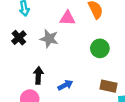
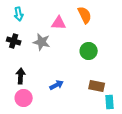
black cross: (19, 38) -> (14, 41), turned -32
black arrow: (38, 75) -> (21, 76), moved

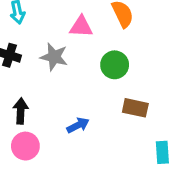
green circle: (89, 51) -> (115, 65), moved
brown rectangle: (97, 86) -> (135, 108), moved

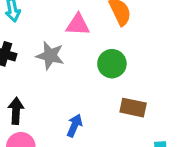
blue arrow: (78, 125) -> (75, 125), turned -40

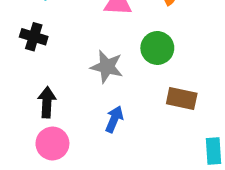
gray star: (50, 56) -> (107, 67), moved

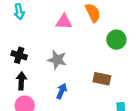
black cross: (34, 37) -> (19, 55), moved
green circle: (157, 48) -> (116, 40), moved

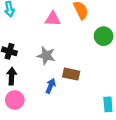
brown rectangle: (102, 79) -> (71, 74), moved

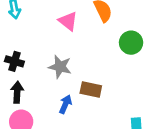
pink triangle: (53, 19) -> (68, 21), turned 35

